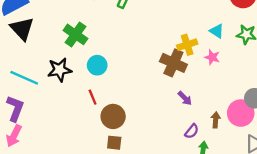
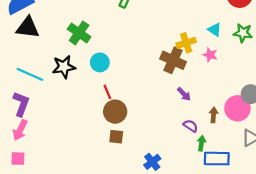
black triangle: (22, 29) -> (28, 27), turned -40
red line: (93, 97) -> (107, 92), moved
purple semicircle: (192, 131) -> (190, 126), turned -96

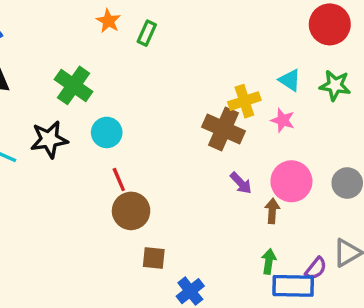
pink circle: (237, 108) -> (291, 181), moved
brown arrow: (213, 115) -> (272, 211), moved
purple semicircle: (190, 126) -> (316, 268), moved, turned 96
brown square: (116, 137) -> (154, 258), moved

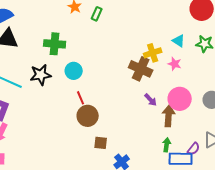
green cross: (74, 85) -> (55, 44), turned -30
brown arrow: (272, 211) -> (169, 116), size x1.5

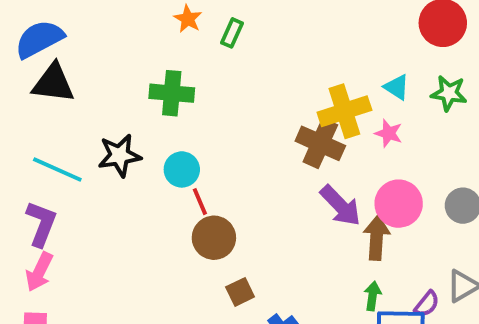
green cross: (55, 44) -> (172, 93), moved
yellow cross: (153, 53) -> (344, 111), size x1.4
cyan circle: (74, 71) -> (182, 169), moved
purple arrow: (151, 100) -> (340, 206), size x1.6
brown square: (101, 143) -> (240, 292), turned -32

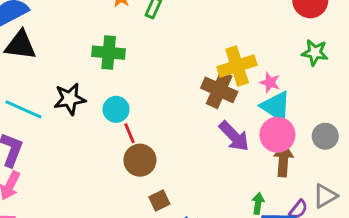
cyan triangle: (397, 87) -> (276, 106), moved, size x1.6
brown arrow: (377, 238) -> (283, 160), moved

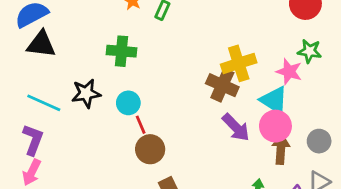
pink star: (270, 82) -> (289, 72), moved, size x1.4
gray circle: (325, 136) -> (319, 141), moved

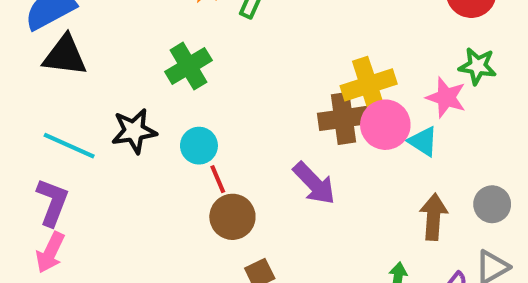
green cross: (122, 51) -> (188, 66), turned -36
brown cross: (222, 85) -> (343, 118), turned -32
cyan triangle: (274, 100) -> (423, 141), size x0.7
pink circle: (275, 126) -> (385, 125), moved
purple arrow: (236, 127) -> (314, 183), moved

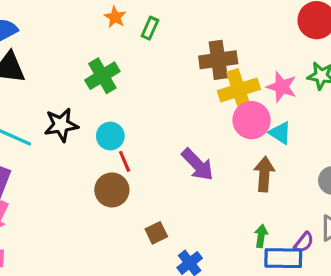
pink star: (446, 97) -> (282, 87), moved
brown cross: (343, 118) -> (218, 60), moved
brown circle: (232, 217) -> (112, 190), moved
brown arrow: (434, 217) -> (264, 174), moved

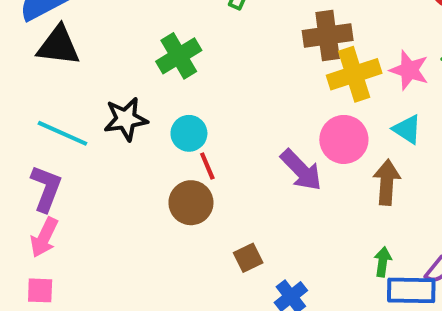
pink circle: (252, 120) -> (344, 139), moved

